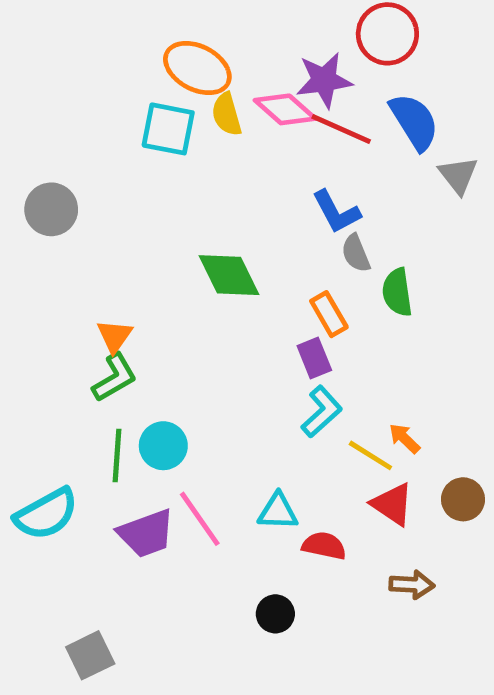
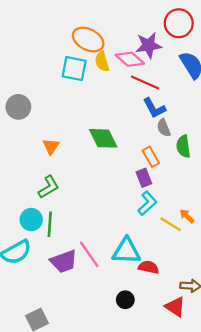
red line: (341, 129) -> (145, 82), moved
orange triangle: (115, 336) -> (51, 146), moved
cyan circle: (163, 446) -> (31, 220), moved
red triangle: (392, 504) -> (175, 307), moved
cyan triangle: (278, 512) -> (126, 251), size x1.5

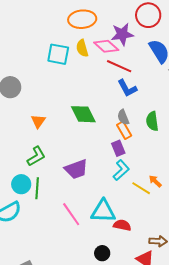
orange ellipse: (88, 40) -> (82, 19), moved, turned -32
gray semicircle: (164, 128) -> (123, 117), moved
purple trapezoid: (64, 261) -> (76, 169), moved

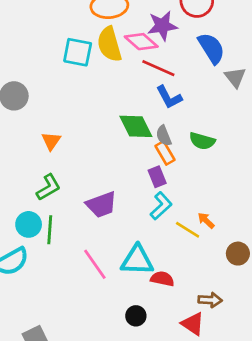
yellow semicircle: (82, 48) -> (109, 44), size x1.5
green diamond: (83, 114) -> (136, 126), moved
green semicircle: (152, 121) -> (202, 141), turned -66

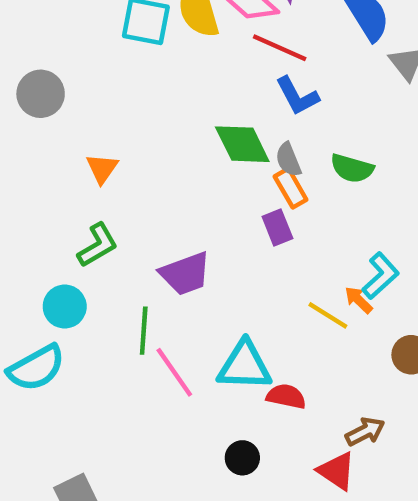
cyan L-shape: (161, 206) -> (380, 276), moved
green line: (50, 230) -> (144, 331), moved
brown arrow: (210, 300) -> (365, 432), turned -30

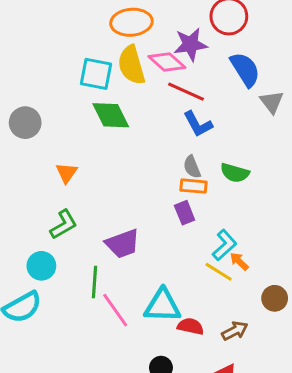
green diamond: (242, 144) -> (111, 115), moved
orange rectangle: (291, 188) -> (193, 186), turned -55
cyan L-shape: (380, 276) -> (224, 245), moved
brown arrow: (365, 432) -> (235, 331), moved

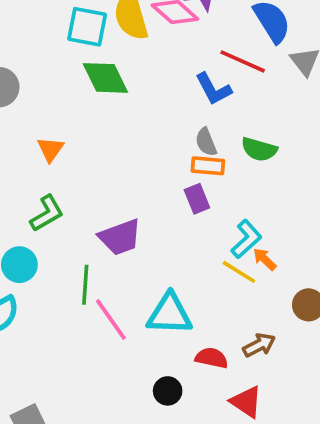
red line: (186, 92) -> (243, 61), moved
red semicircle: (190, 326) -> (212, 358), moved

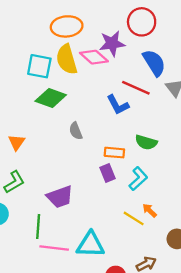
green diamond: (105, 78) -> (51, 98), turned -44
gray semicircle: (206, 142) -> (76, 131), moved
cyan L-shape: (246, 239) -> (138, 179), moved
pink line: (111, 320) -> (54, 248), turned -48

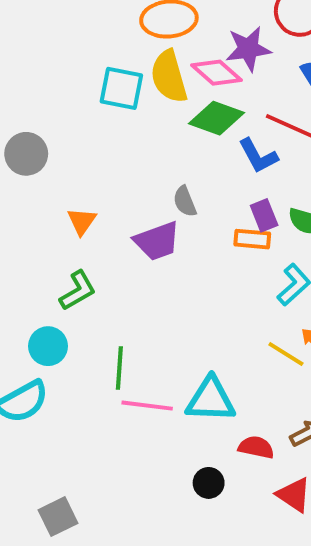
green diamond: (51, 98) -> (217, 118), moved
purple rectangle: (108, 173) -> (264, 215), moved
purple trapezoid: (60, 197) -> (157, 241), moved

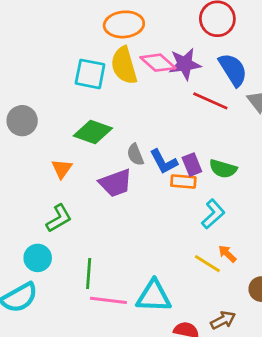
purple star: (248, 49) -> (185, 64), moved
green diamond: (217, 118) -> (93, 132), moved
blue L-shape: (258, 156) -> (164, 162), moved

